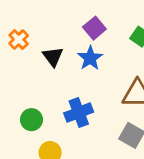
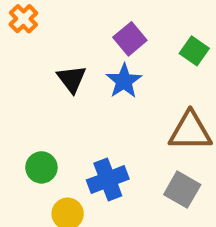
orange cross: (19, 40) -> (23, 19), moved
blue cross: (79, 112) -> (108, 180), moved

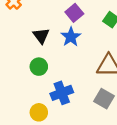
green circle: (41, 167) -> (39, 67), moved

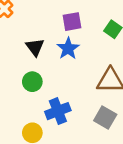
purple square: (74, 13) -> (72, 22), turned 30

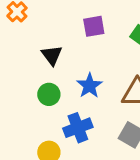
blue star: (68, 48) -> (89, 86), moved

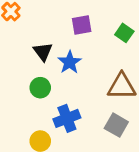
blue star: (89, 86) -> (70, 62), moved

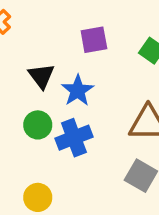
blue cross: (67, 118) -> (74, 138), moved

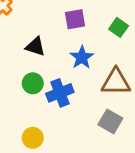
black triangle: (41, 76) -> (35, 47), turned -35
blue star: (78, 91) -> (82, 57), moved

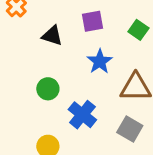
black triangle: (35, 47) -> (52, 36), moved
blue cross: (60, 93) -> (82, 115), moved, turned -30

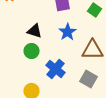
black triangle: (52, 36) -> (34, 31), moved

